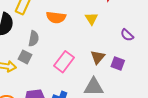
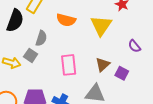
yellow triangle: (92, 19) -> (101, 26), size x1.6
pink rectangle: (64, 62) -> (69, 65), turned -50

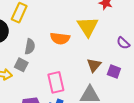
orange semicircle: (66, 20) -> (60, 38), moved
pink rectangle: (69, 65) -> (56, 82), moved

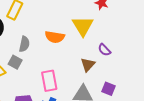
purple semicircle: (123, 43) -> (104, 50), moved
purple square: (114, 72) -> (108, 89), moved

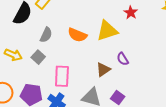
yellow triangle: (83, 26) -> (107, 31), turned 30
gray square: (15, 62) -> (38, 57), moved

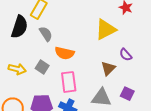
gray semicircle: (46, 35) -> (46, 34), moved, turned -49
orange semicircle: (77, 35) -> (65, 53), moved

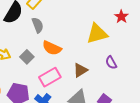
brown triangle: (108, 68) -> (80, 70), moved
pink rectangle: (69, 82) -> (50, 77), turned 55

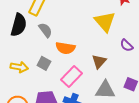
yellow triangle: (97, 34) -> (105, 22), turned -40

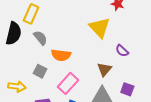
brown triangle: (99, 61) -> (104, 69), moved
yellow arrow: (19, 67) -> (17, 87), moved

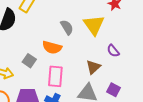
gray semicircle: (40, 38) -> (67, 27), moved
pink rectangle: (68, 83) -> (55, 76), turned -45

